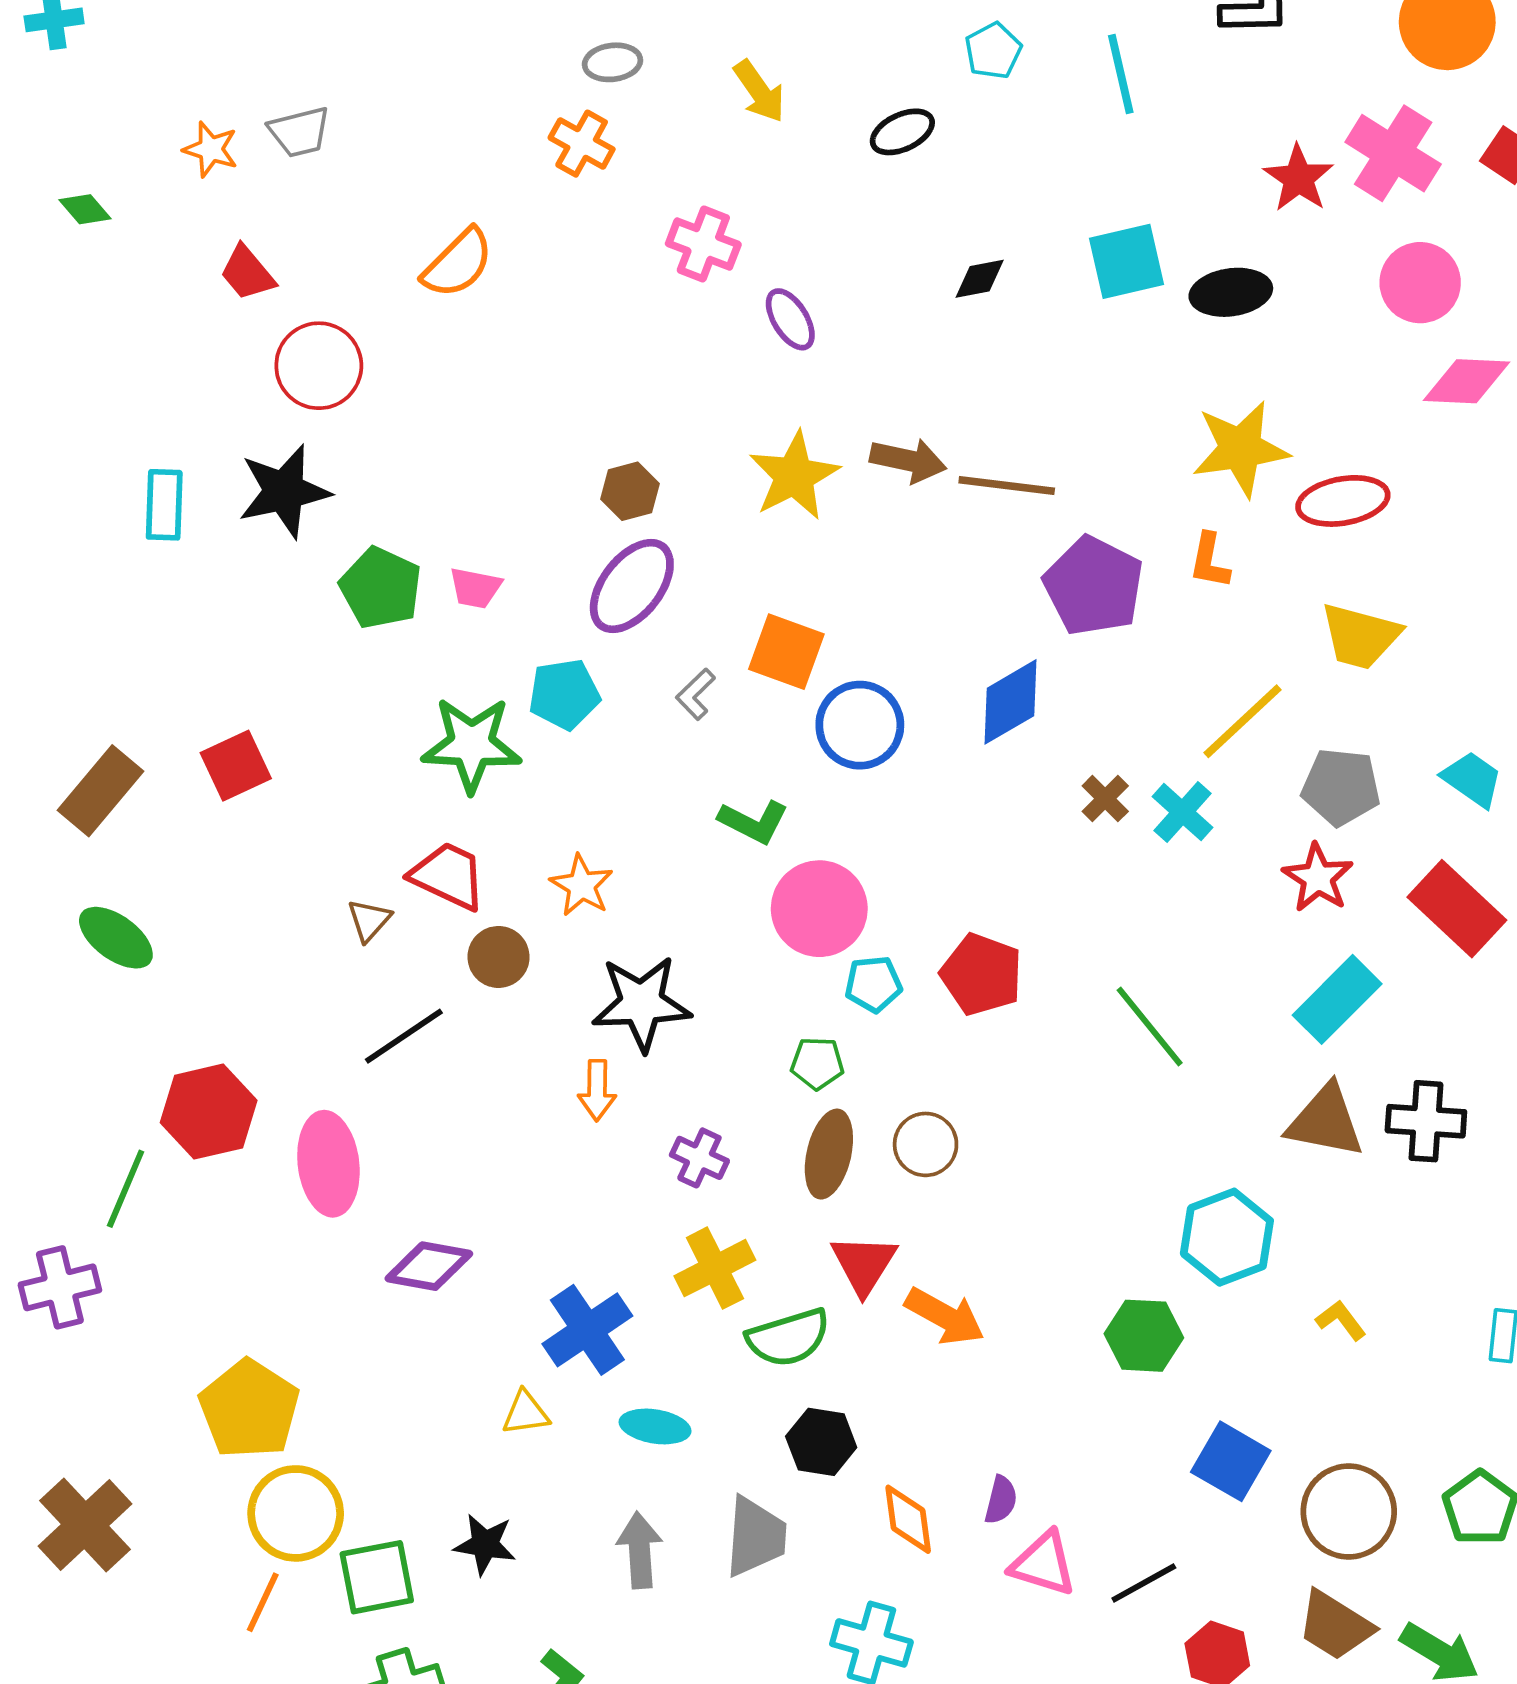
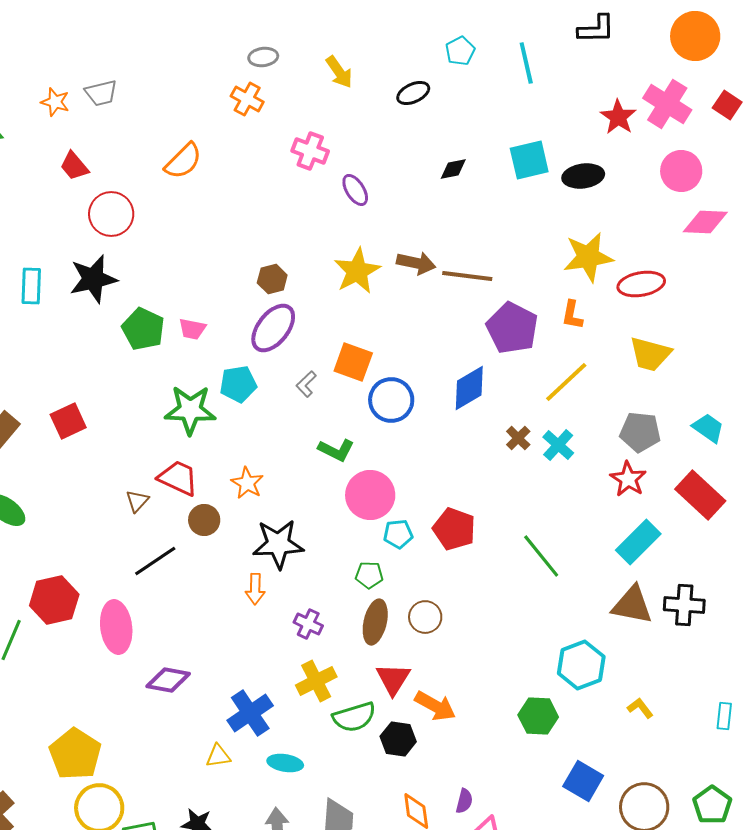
yellow line: (1242, 721) -> (566, 382), moved
black hexagon: (821, 1442) -> (398, 739), moved

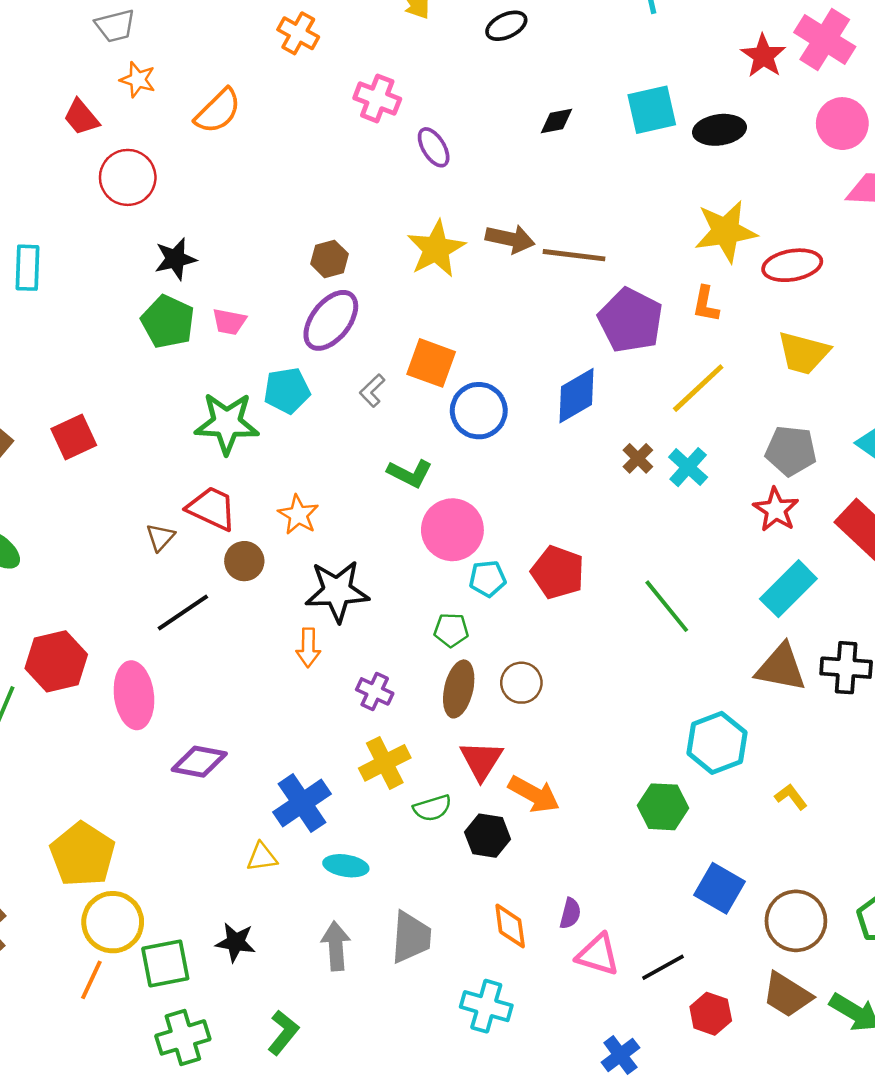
orange star: (55, 102) -> (138, 80), moved
black star: (93, 279) -> (175, 259), moved, size x0.7
green semicircle: (354, 717) -> (432, 808), size x0.7

